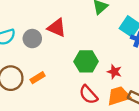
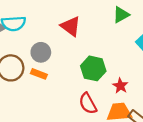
gray circle: (32, 39) -> (41, 52), moved
orange rectangle: (38, 78) -> (39, 74), turned 40

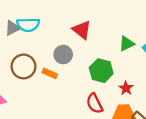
green triangle: (121, 15) -> (127, 44), moved
gray circle: (41, 52) -> (63, 55), moved

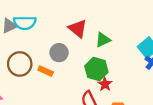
green triangle: (127, 44) -> (103, 40), moved
red star: (126, 88) -> (105, 84), moved

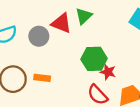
green triangle: (103, 40) -> (84, 16), moved
gray circle: (59, 53) -> (39, 36), moved

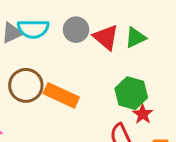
gray circle: (39, 36) -> (76, 30), moved
orange rectangle: (42, 78) -> (61, 95), size x1.6

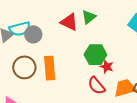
gray circle: (76, 30) -> (33, 34), moved
orange rectangle: (61, 95) -> (50, 68), turned 75

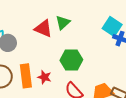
red star: (107, 67) -> (44, 77), moved

